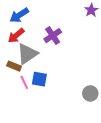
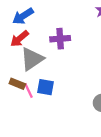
purple cross: (53, 36) -> (60, 39), turned 30
brown rectangle: (14, 66) -> (17, 84), moved

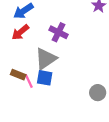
purple cross: (60, 39) -> (58, 32), turned 30
gray triangle: (32, 59) -> (46, 59), moved

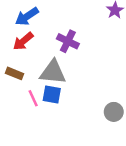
gray triangle: (46, 59) -> (53, 72), turned 40
brown rectangle: (18, 75) -> (15, 73), moved

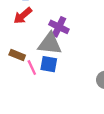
purple cross: (68, 41) -> (59, 27), moved
brown rectangle: (15, 73) -> (17, 55), moved

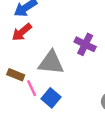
purple cross: (59, 27) -> (85, 44), moved
blue square: (49, 64) -> (51, 98), moved, turned 30

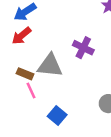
brown rectangle: (16, 75) -> (25, 74), moved
blue square: (51, 98) -> (57, 115), moved

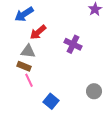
red arrow: (21, 36) -> (38, 32), moved
gray triangle: (50, 65) -> (28, 51), moved, size x0.7

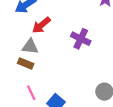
pink line: (29, 80) -> (31, 93), moved

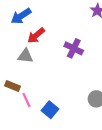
brown rectangle: (26, 63) -> (12, 86), moved

